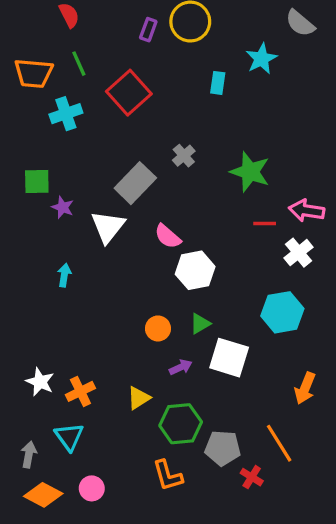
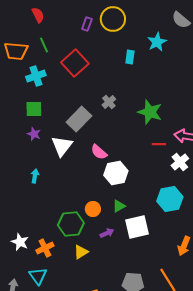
green square: (37, 181) -> (34, 109), moved
white square: (229, 358) -> (137, 227), turned -30
green hexagon: (181, 424) -> (71, 224), moved

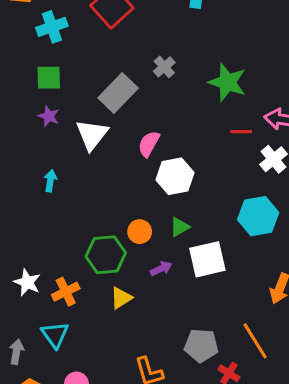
pink semicircle: (99, 152) -> (149, 144), turned 78

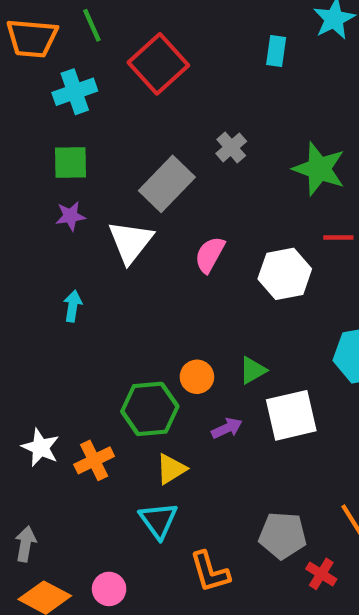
purple star: (49, 116) -> (70, 216), turned -30
white hexagon: (175, 176) -> (285, 274), moved
cyan triangle: (55, 335) -> (158, 520), moved

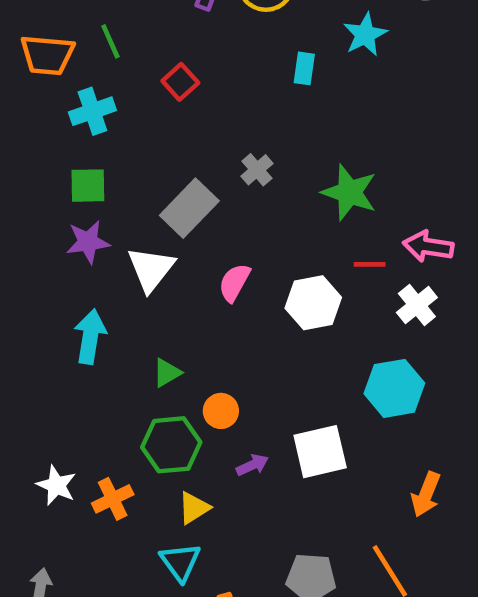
red square: (158, 64) -> (180, 82), size x0.6
purple star: (70, 216) -> (88, 242), size x1.4
cyan arrow: (73, 306) -> (90, 337), size x1.6
green triangle: (253, 370) -> (167, 373), moved

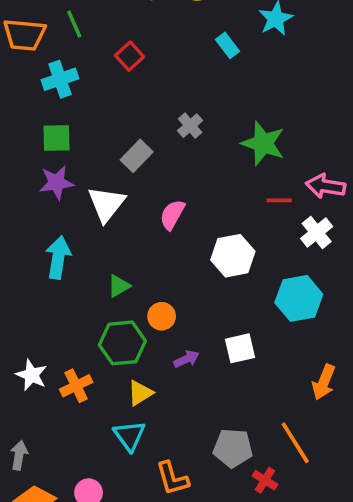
cyan rectangle: (304, 68) -> (228, 45), turned -45
gray rectangle: (189, 208) -> (137, 156), size x0.7
white hexagon: (313, 303) -> (233, 256), moved
white square: (320, 452) -> (240, 348), size x0.7

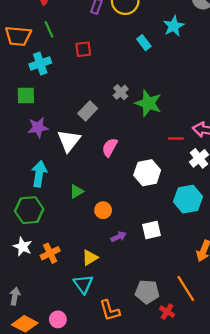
red square: (130, 56) -> (83, 49), turned 35
green square: (56, 138) -> (26, 96), moved
green star: (263, 143) -> (148, 103), moved
green hexagon: (122, 343) -> (29, 210), moved

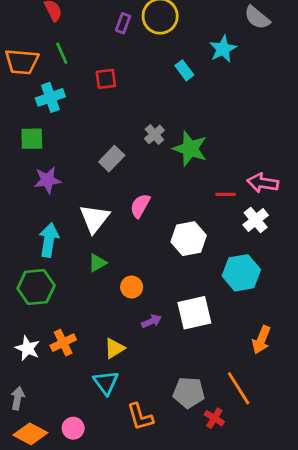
white triangle: (69, 141) -> (95, 219), moved
white square: (152, 230) -> (194, 313), size x1.4
white star: (23, 247) -> (28, 348), moved

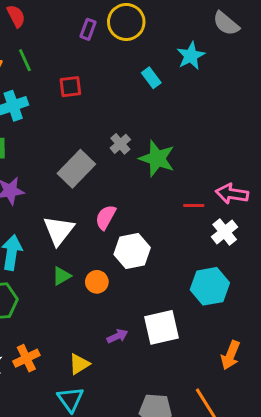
gray rectangle: (112, 159) -> (76, 169), size x1.4
white hexagon: (189, 239) -> (132, 251), moved
orange circle: (132, 287) -> (97, 282), moved

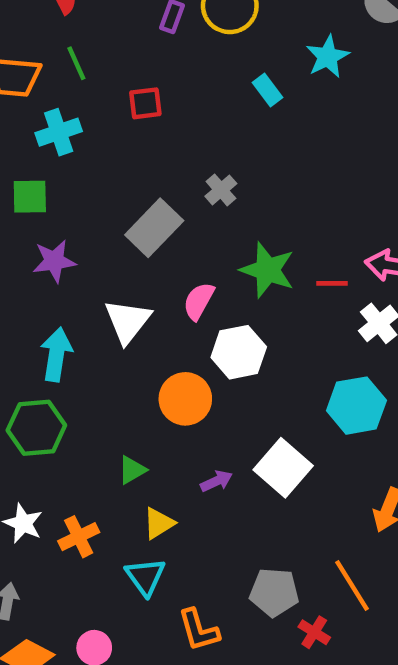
green star: (157, 159) -> (268, 270), moved
green triangle: (62, 276) -> (132, 470), moved
orange circle: (97, 282) -> (185, 399), size x1.5
white square: (161, 327) -> (283, 468), turned -36
orange cross: (26, 358) -> (79, 537), moved

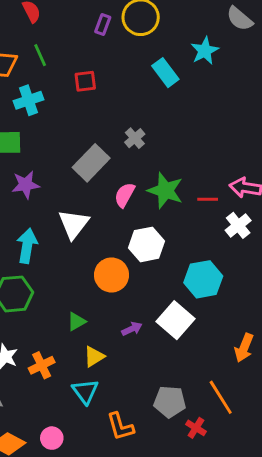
cyan rectangle: (268, 90) -> (165, 73), size x1.4
pink semicircle: (199, 301) -> (125, 195), moved
cyan hexagon: (356, 406) -> (203, 279), moved

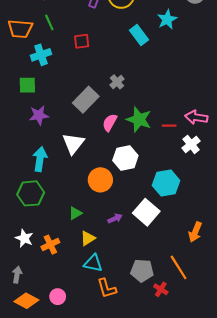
cyan triangle: (85, 391) -> (93, 263), moved, turned -42

